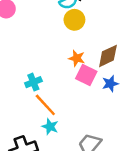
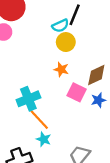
orange star: (77, 58) -> (61, 69), moved
cyan cross: (33, 82) -> (28, 99), size x1.5

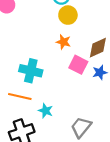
cyan cross: (28, 99) -> (31, 71), turned 35
orange line: (39, 120) -> (20, 97), moved, turned -35

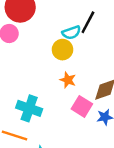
yellow circle: (68, 15) -> (62, 50), moved

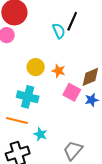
cyan semicircle: (71, 33) -> (59, 31), turned -91
yellow circle: (62, 50) -> (36, 67), moved

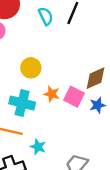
cyan semicircle: (59, 31) -> (46, 16), moved
orange star: (59, 71) -> (52, 94), moved

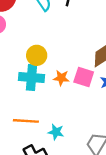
cyan cross: (22, 103) -> (32, 77), moved

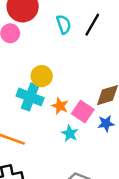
cyan star: (56, 132) -> (70, 133), moved

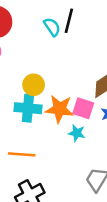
cyan semicircle: (64, 24) -> (52, 27), moved
orange star: (60, 106) -> (60, 109), size x1.6

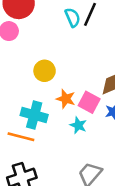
cyan cross: (28, 108) -> (34, 115), moved
orange star: (60, 109) -> (66, 99), size x0.7

